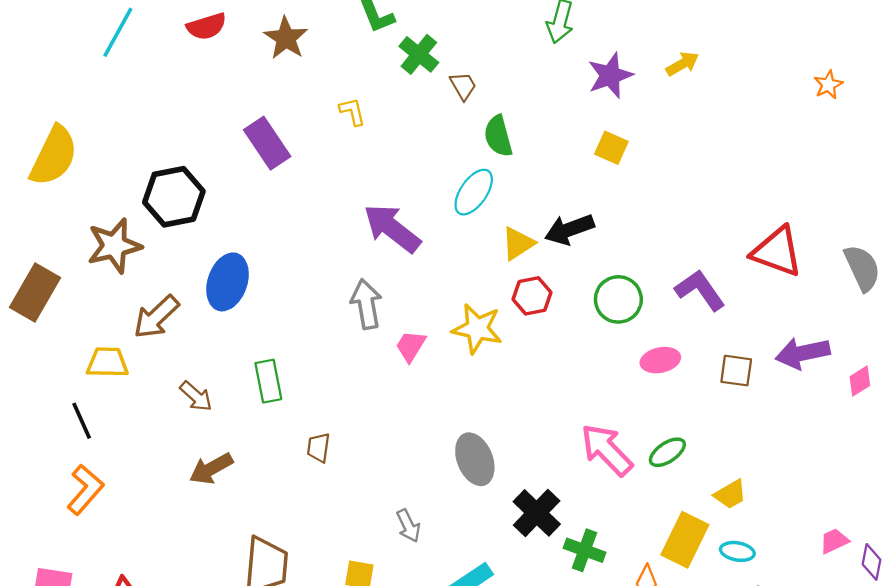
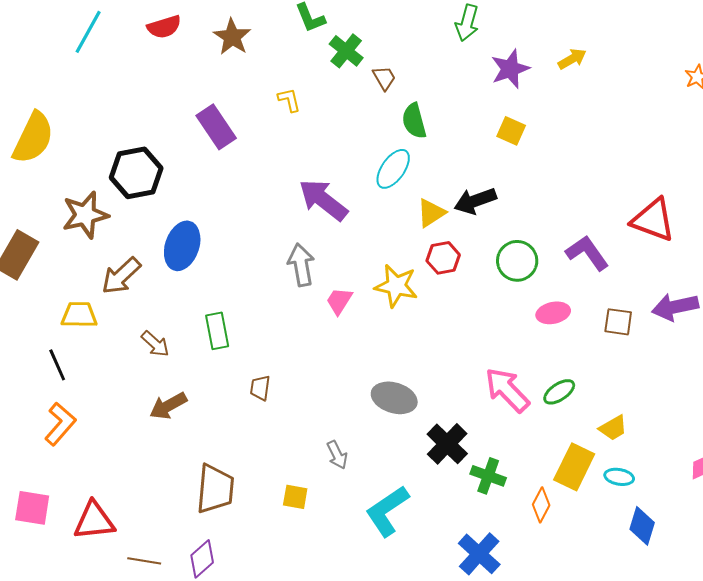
gray ellipse: (475, 459) -> (394, 398), turned -51

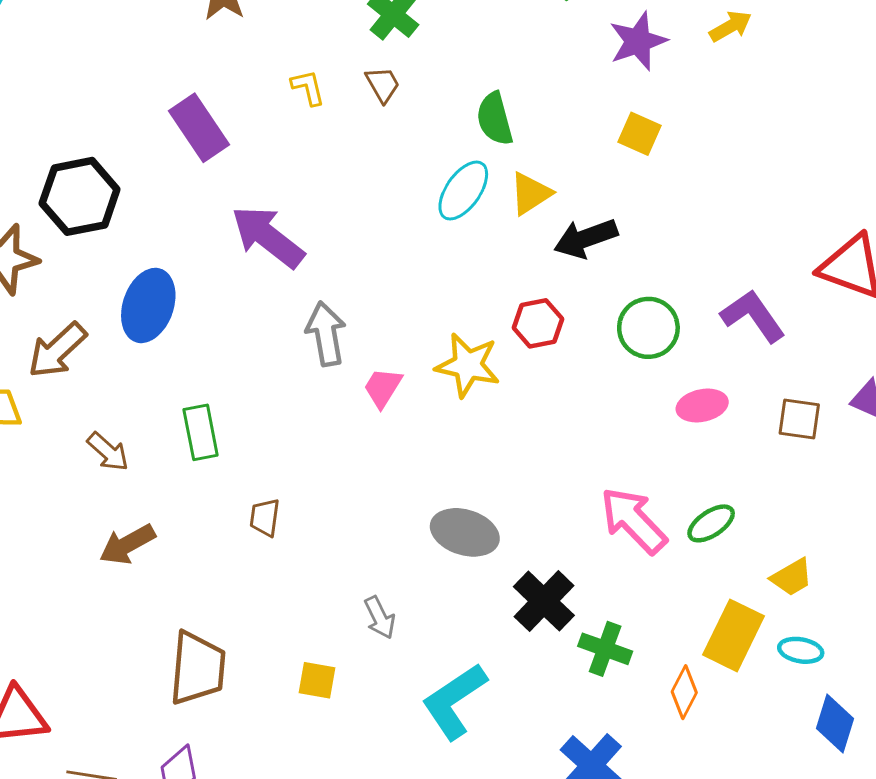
brown trapezoid: (384, 78) -> (383, 85), moved
purple arrow: (323, 200) -> (268, 237), moved
yellow triangle: (431, 213) -> (530, 193), moved

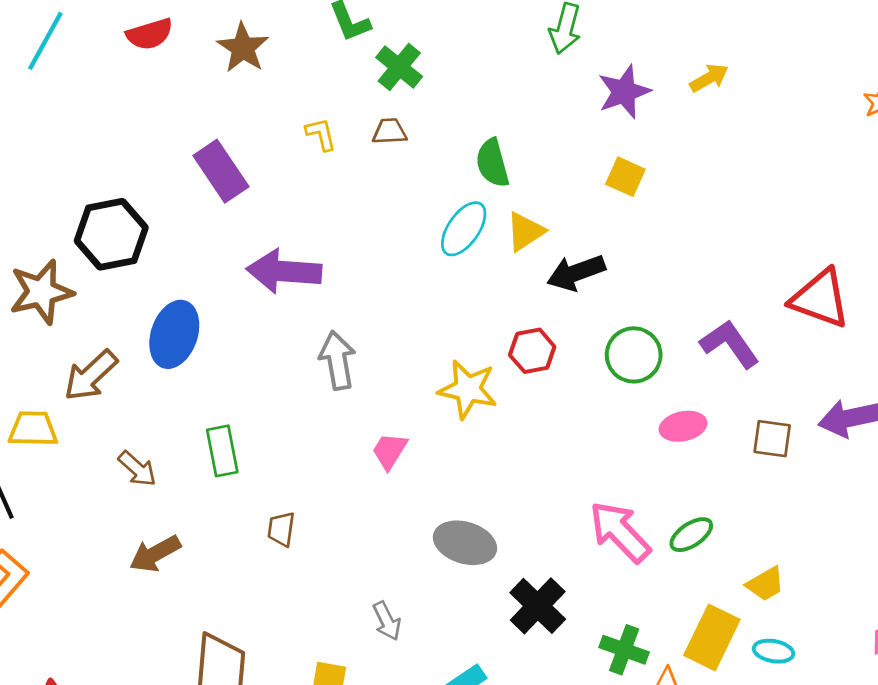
brown trapezoid: (383, 85) -> (390, 131), turned -63
purple arrow: (268, 237) -> (284, 271), turned -34
pink trapezoid: (383, 388) -> (390, 451), moved
green cross: (605, 649) -> (624, 650), moved

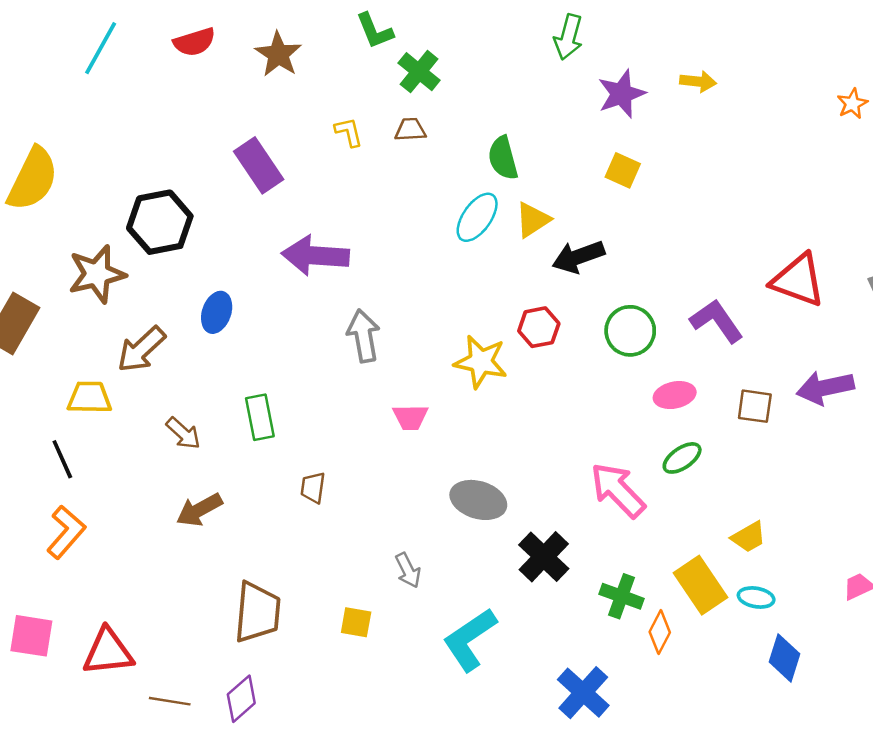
yellow arrow: (709, 78) -> (698, 81), turned 36
blue ellipse: (174, 334) -> (217, 312), size x0.7
pink trapezoid: (390, 451) -> (410, 417), turned -123
green ellipse: (691, 535) -> (682, 458), moved
yellow rectangle: (712, 637) -> (701, 585), turned -60

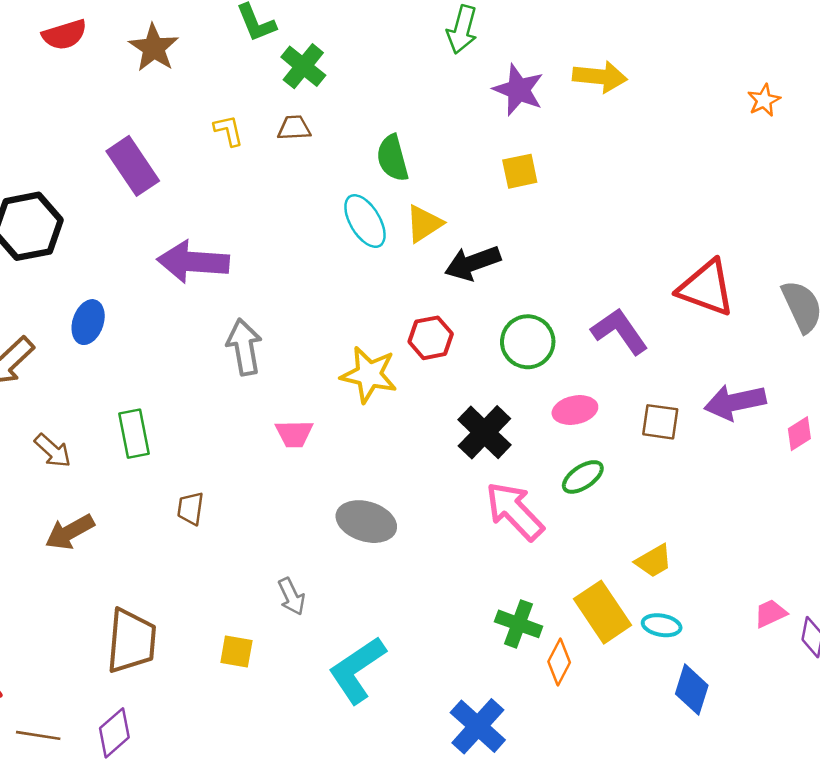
yellow arrow: (698, 81) -> (600, 77), size x1.4
purple star: (622, 94) -> (519, 90), turned -30
yellow square: (623, 170) -> (520, 171), turned -36
cyan ellipse: (477, 217) -> (365, 221), turned -66
black cross: (544, 557) -> (484, 432), moved

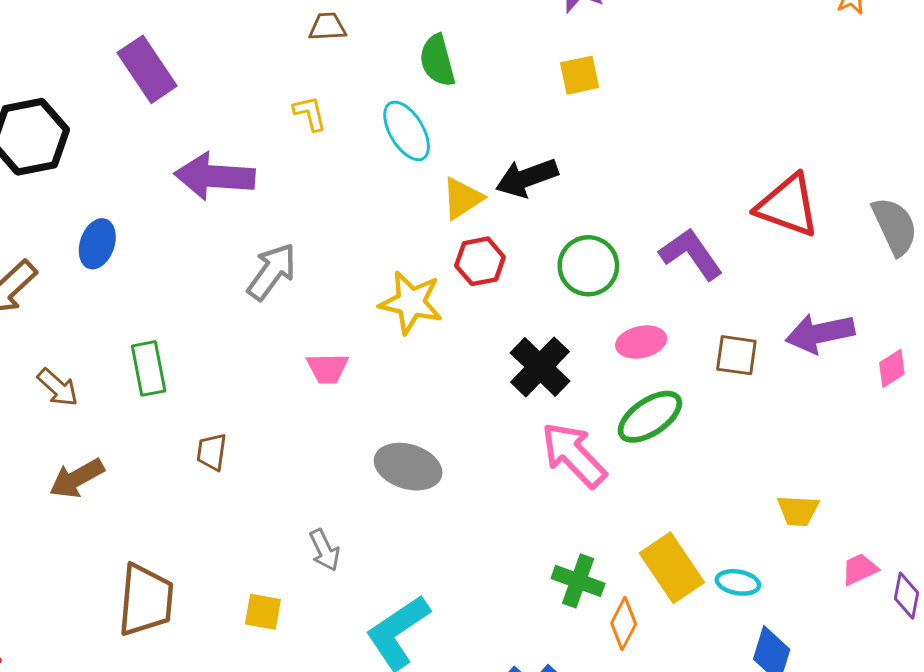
yellow L-shape: (229, 130) -> (310, 113), moved
yellow triangle: (424, 224) -> (462, 198), moved
gray arrow: (244, 347) -> (272, 272), turned 46
green ellipse: (583, 477) -> (650, 417), size x1.4
yellow trapezoid: (654, 561) -> (798, 511), moved, turned 33

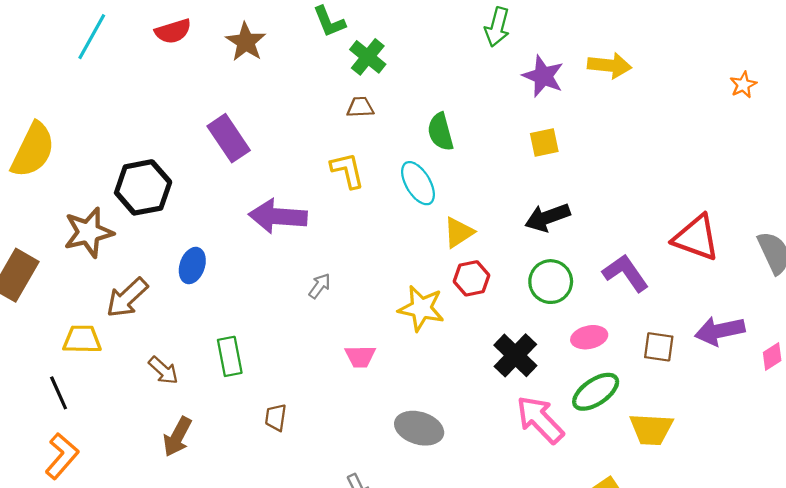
yellow L-shape: (310, 113) -> (347, 170), size x1.4
black arrow: (527, 178) -> (547, 217), moved
gray arrow: (272, 272) -> (320, 286), size x0.6
brown arrow: (77, 478) -> (177, 437), turned -33
yellow trapezoid: (798, 511) -> (651, 429), moved, size x1.4

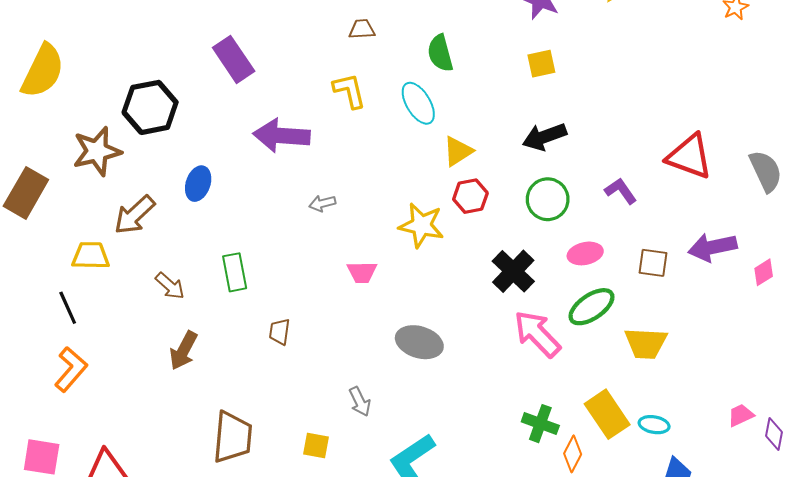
purple L-shape: (626, 273) -> (621, 191), size x0.7
gray arrow: (320, 286) -> (322, 203), turned -140

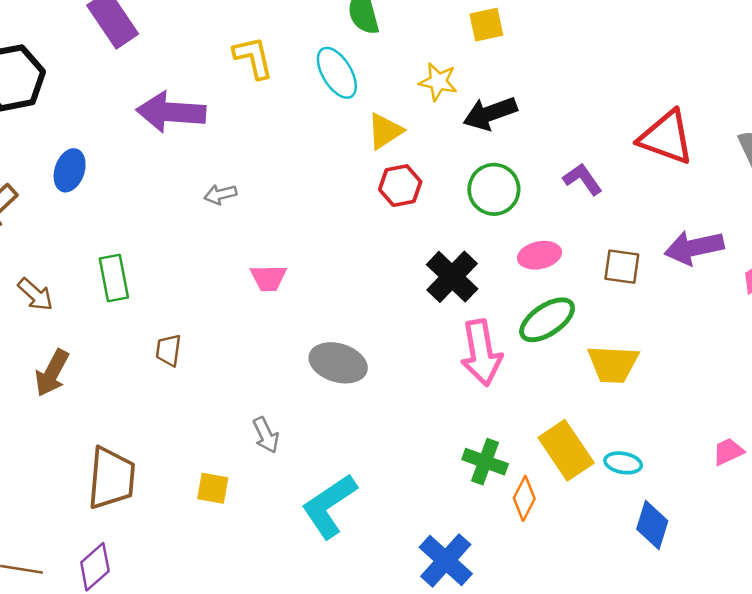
yellow star: (421, 225) -> (438, 82), moved, size x0.7
pink arrow: (537, 334) -> (481, 353), turned -146

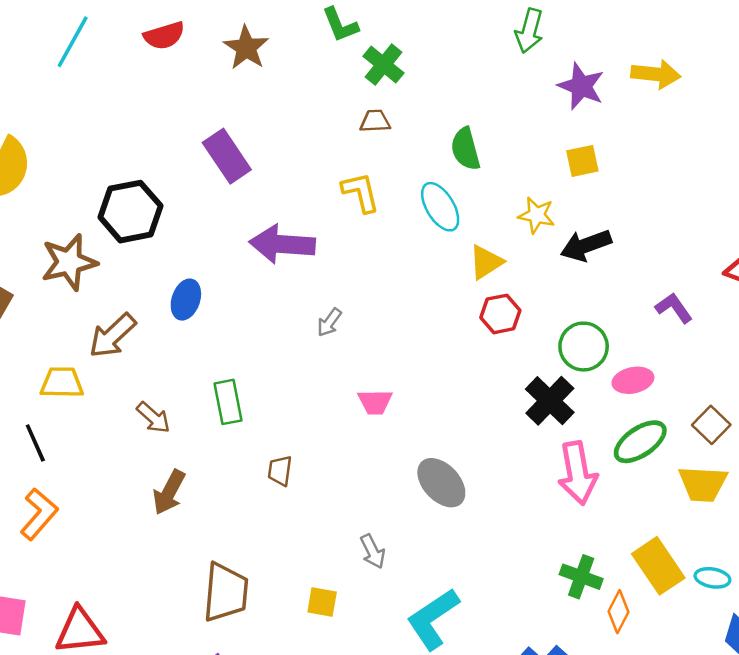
green circle: (494, 189) -> (584, 347), moved
gray arrow: (220, 194) -> (329, 322), turned -40
brown square: (622, 267) -> (711, 425), moved, turned 36
gray ellipse: (338, 363) -> (441, 483), turned 30

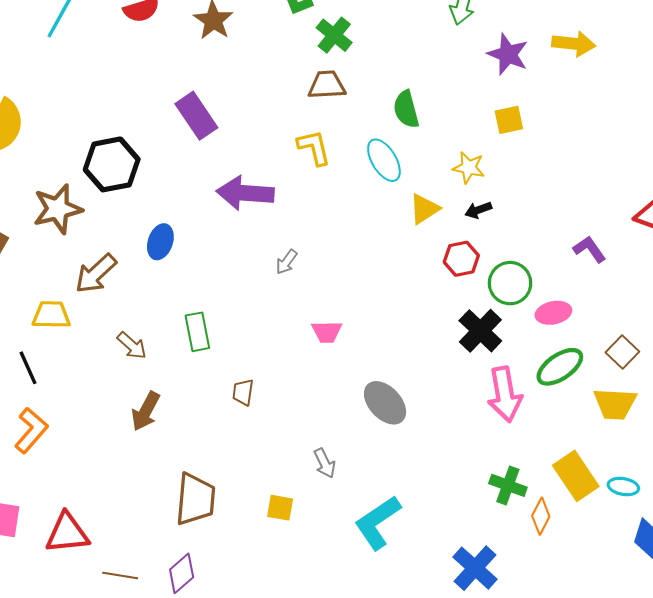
brown trapezoid: (375, 121) -> (327, 85), size x1.4
black arrow: (586, 245) -> (478, 210), moved, size x0.6
red hexagon: (500, 314) -> (461, 259), moved

